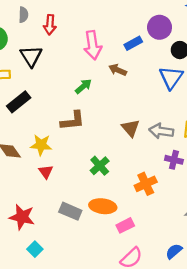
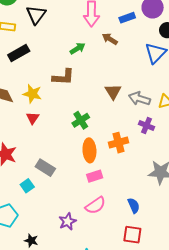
orange ellipse: (103, 206) -> (89, 150), moved, turned 70
gray rectangle: (70, 211) -> (45, 168), moved
cyan square: (35, 249) -> (27, 186), moved
blue semicircle: (174, 251) -> (134, 206), turned 98

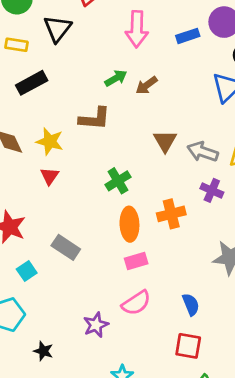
brown arrow: (110, 39) -> (147, 85), moved, turned -70
cyan square: (27, 186) -> (27, 271), moved

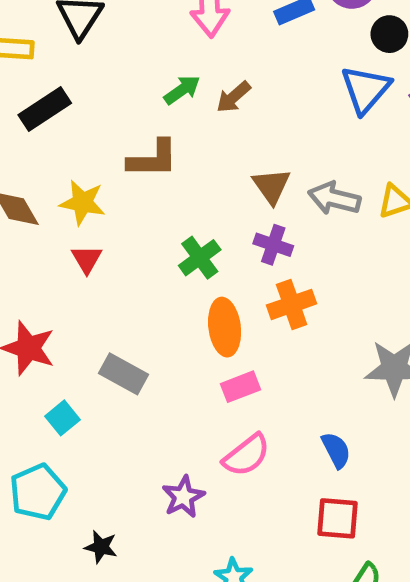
purple cross: (212, 190) -> (273, 245), moved

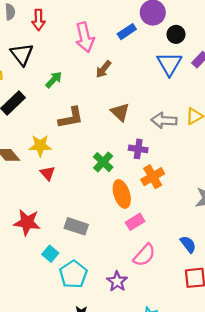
green arrow: (182, 90) -> (54, 80), moved
brown arrow: (233, 97) -> (103, 69), moved
brown triangle: (271, 186) -> (120, 112), moved
cyan pentagon: (38, 492) -> (73, 274), moved

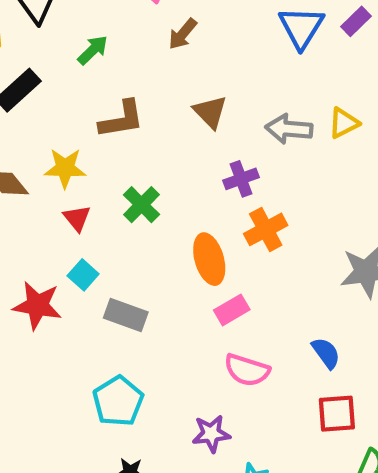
purple cross: (138, 149) -> (241, 179), turned -30
green cross: (103, 162) -> (141, 205), moved
cyan square: (50, 254) -> (83, 275), moved
pink semicircle: (144, 255) -> (247, 370), turned 65
purple star: (117, 281) -> (211, 434), moved, turned 30

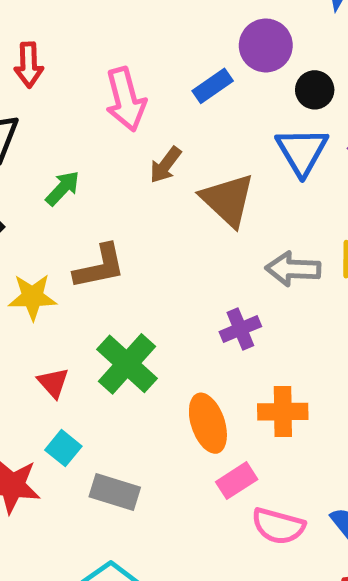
brown triangle: (210, 112) -> (228, 200), moved, size x1.4
yellow star: (65, 168) -> (32, 297), moved
green cross: (141, 205) -> (127, 364), size x1.4
orange cross: (266, 229) -> (283, 412), moved, turned 30
pink semicircle: (247, 370) -> (278, 526), moved

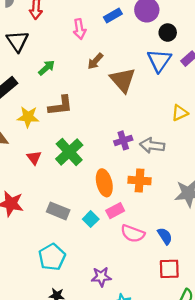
blue rectangle: (213, 86) -> (113, 15), moved
pink arrow: (126, 99) -> (79, 29), size x0.7
gray arrow: (293, 269) -> (152, 145), moved
cyan square: (63, 448) -> (91, 219), moved

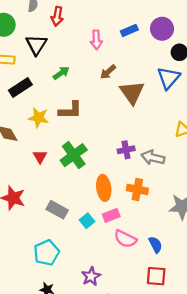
purple star: (101, 277) -> (91, 276), turned -30

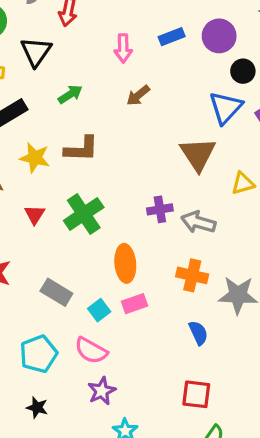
brown triangle: (132, 93) -> (198, 154), moved
orange cross: (137, 189) -> (192, 275), moved
pink semicircle: (125, 239) -> (91, 351), moved
blue semicircle: (155, 245) -> (198, 333), moved

